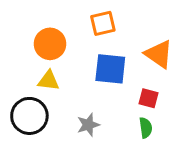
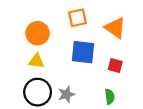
orange triangle: (159, 54) -> (115, 28), moved
red square: (149, 98) -> (115, 65), moved
black circle: (29, 116) -> (38, 92), moved

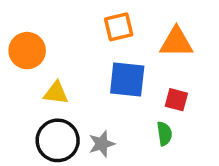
orange triangle: (115, 28) -> (176, 42), turned -35
orange circle: (38, 33) -> (27, 51), moved
green semicircle: (110, 97) -> (164, 134), moved

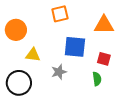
orange square: (119, 27) -> (60, 14), moved
black circle: (58, 140) -> (19, 83), moved
gray star: (102, 144) -> (59, 72), moved

